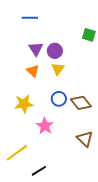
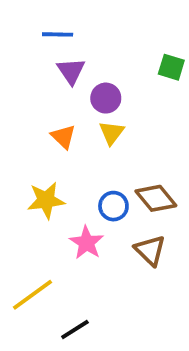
purple triangle: (36, 49) -> (71, 71), moved
blue circle: (59, 99) -> (113, 206), moved
brown triangle: (85, 139) -> (150, 250), moved

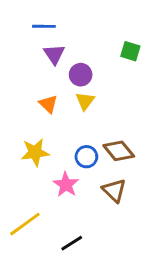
black line: (75, 329) -> (72, 243), moved

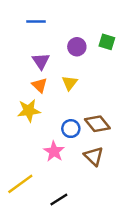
purple triangle: (54, 54) -> (41, 61), moved
purple circle: (81, 75) -> (77, 47), moved
yellow star: (35, 152) -> (29, 111), moved

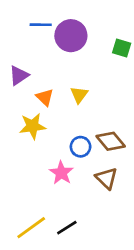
purple circle: (77, 47) -> (71, 36), moved, size x1.5
purple triangle: (41, 61) -> (19, 75), moved, turned 30
yellow line: (20, 184) -> (31, 228), moved

